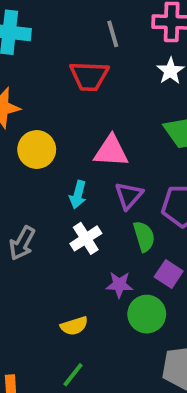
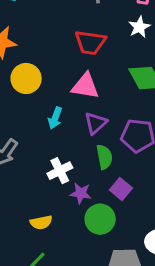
red trapezoid: (89, 76) -> (90, 42), moved
white cross: (86, 238) -> (60, 171), moved

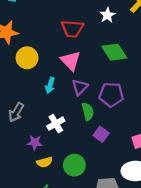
pink triangle: (85, 86) -> (71, 61), turned 40
purple star: (81, 193) -> (35, 143), moved
green circle: (100, 219) -> (74, 165), moved

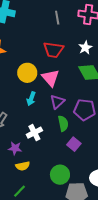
white star: (107, 15) -> (85, 48), moved
yellow circle: (27, 58) -> (27, 73), moved
green circle: (74, 165) -> (60, 175), moved

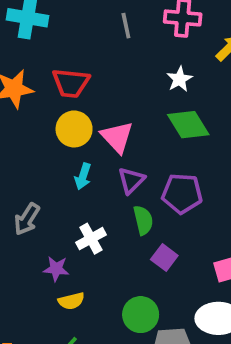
red trapezoid: (53, 50) -> (71, 83), moved

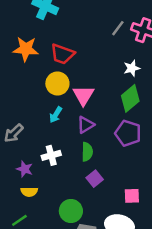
gray line: (126, 26) -> (118, 28), moved, turned 35
green diamond: (188, 125) -> (130, 98), turned 68
purple pentagon: (182, 193) -> (128, 133), moved

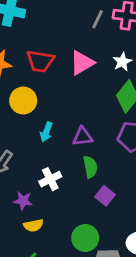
yellow circle: (57, 84) -> (23, 101), moved
pink triangle: (83, 95) -> (82, 63), moved, turned 40
purple triangle: (86, 125) -> (83, 137), turned 36

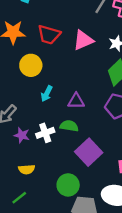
green semicircle: (90, 167) -> (69, 126), moved, turned -78
purple square: (105, 196) -> (89, 152), size x1.6
purple star: (23, 201) -> (22, 135), moved

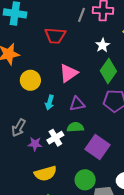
red trapezoid: (49, 35) -> (55, 36), moved
pink triangle: (83, 40) -> (69, 73), moved
yellow semicircle: (27, 169) -> (45, 173), size x1.5

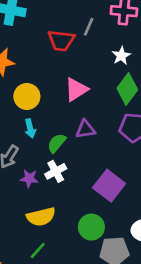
gray line: (81, 15) -> (89, 27), moved
cyan arrow: (50, 102) -> (30, 129), moved, turned -32
green semicircle: (75, 127) -> (57, 143), moved, turned -49

